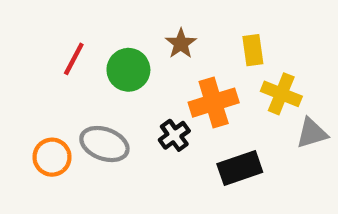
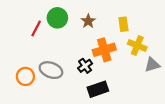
green circle: (128, 70) -> (57, 18), moved
black rectangle: (240, 168) -> (98, 89), moved

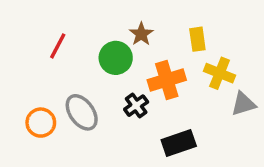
green circle: (57, 18) -> (116, 58), moved
gray ellipse: (51, 70) -> (82, 112), turned 35
black rectangle: (98, 89) -> (179, 143), moved

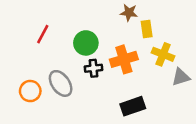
brown star: (141, 34) -> (129, 13), moved, turned -30
black cross: (136, 106) -> (93, 68), moved, turned 30

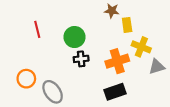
red line: (43, 34) -> (37, 29), turned -42
orange cross: (124, 59) -> (117, 61), moved
gray ellipse: (61, 83) -> (53, 92), moved

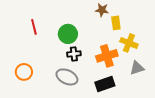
gray triangle: (157, 67) -> (137, 68), moved
gray ellipse: (53, 92) -> (67, 77), moved, turned -30

